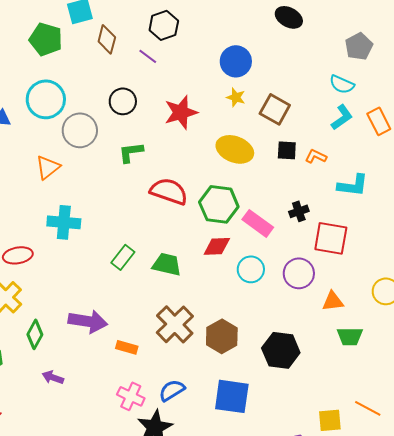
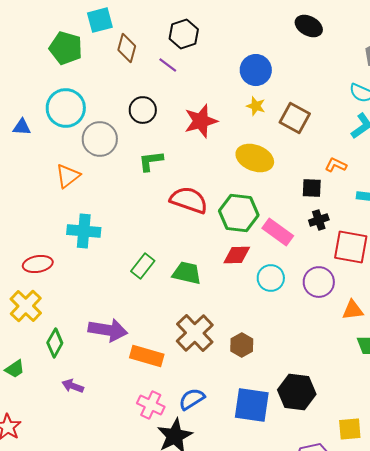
black square: (287, 150) -> (312, 188), moved
brown hexagon: (222, 336) -> (242, 345), size x0.7
orange rectangle: (127, 347) -> (147, 356), size x1.5
black hexagon: (281, 350) -> (297, 392), moved

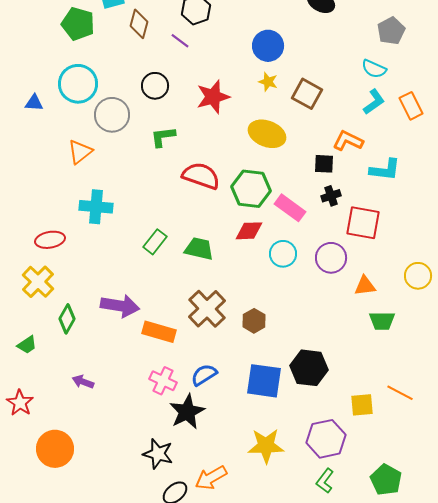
orange L-shape: (336, 165) -> (348, 141), size x1.4
purple arrow: (73, 386) -> (83, 382), moved

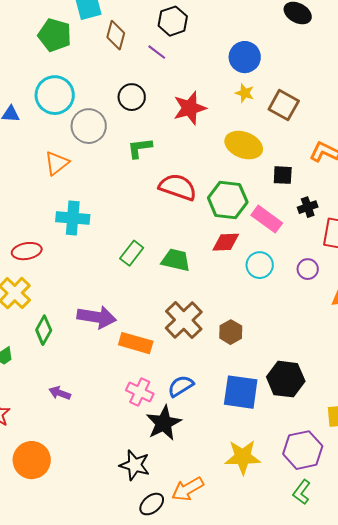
black square: (324, 164) -> (283, 175), moved
purple circle: (331, 258) -> (308, 269), size x0.7

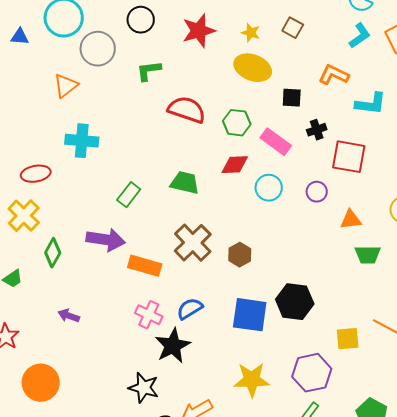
yellow star: (245, 93) -> (251, 33), moved
brown square: (284, 105) -> (293, 28), size x0.7
green hexagon: (228, 200) -> (237, 123), size x0.7
green rectangle: (132, 253) -> (129, 195), moved

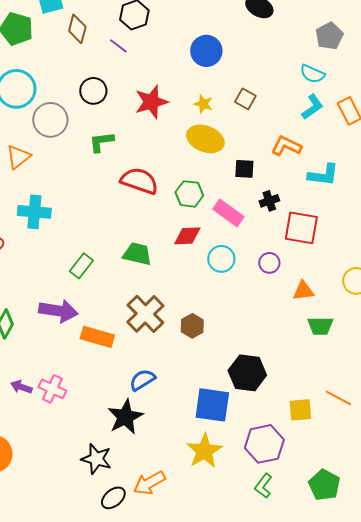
pink cross: (149, 315) -> (52, 389), moved
blue square: (250, 315) -> (212, 405), moved
yellow star: (252, 380) -> (204, 451), turned -30

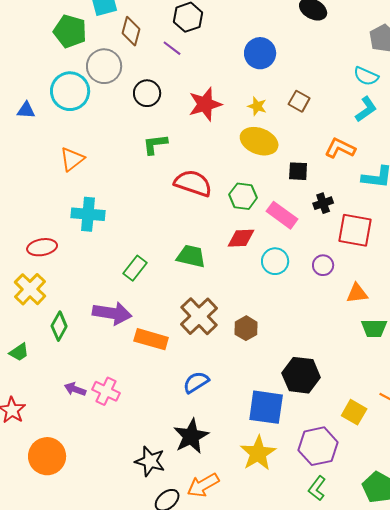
gray circle: (50, 120) -> (104, 66), moved
yellow square: (300, 410) -> (354, 412), turned 35
black star: (125, 417) -> (191, 436), moved

